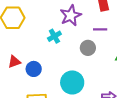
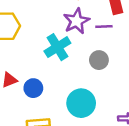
purple line: (100, 29) -> (104, 26), moved
cyan cross: (54, 36) -> (57, 47), size x1.5

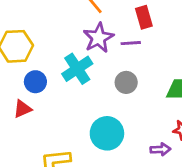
blue circle: (33, 88) -> (35, 82), moved

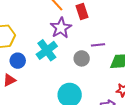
red rectangle: (144, 17) -> (82, 12), moved
purple line: (131, 43) -> (98, 45), moved

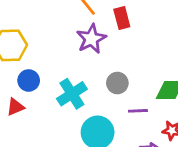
purple line: (98, 45) -> (138, 111), moved
cyan cross: (47, 50) -> (72, 94), moved

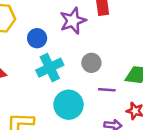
blue circle: (29, 80) -> (37, 38), moved

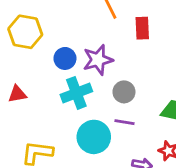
purple star: (73, 21) -> (98, 60), moved
purple line: (107, 90) -> (124, 122), moved

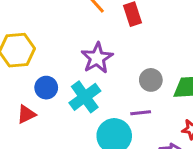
blue circle: (65, 58) -> (46, 88), moved
gray circle: (124, 92) -> (151, 80), moved

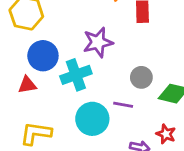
blue circle: (46, 88) -> (43, 56), size x1.4
red triangle: (26, 114) -> (27, 85), moved

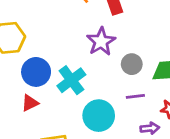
purple star: (98, 42) -> (101, 42), moved
purple line: (123, 105) -> (135, 96), moved

